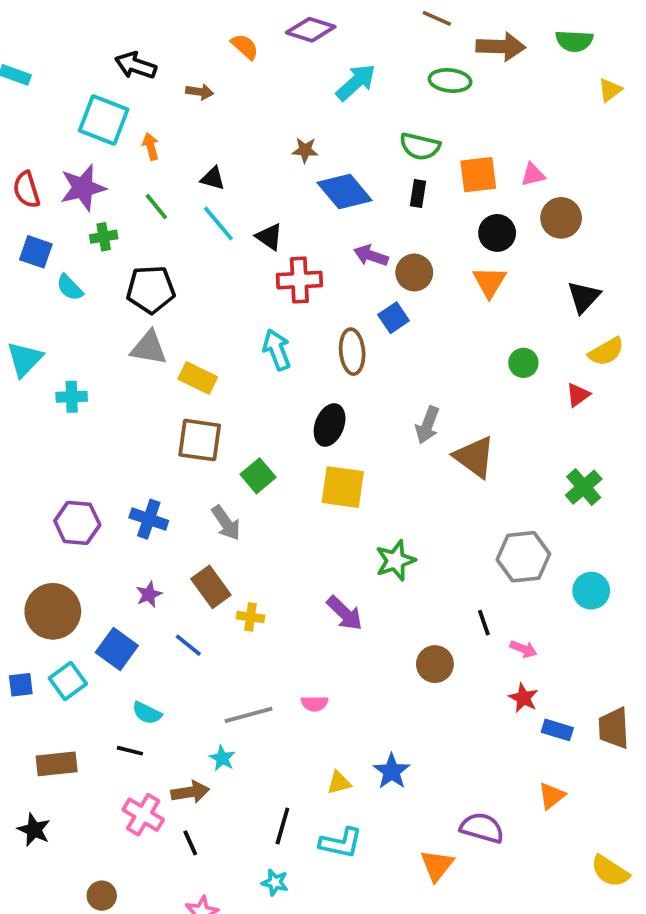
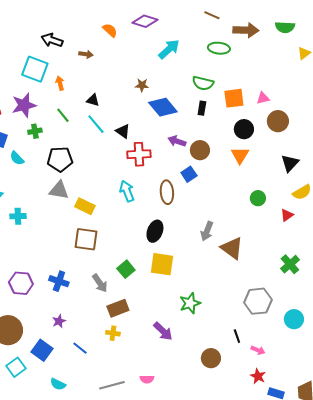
green square: (258, 476) -> (126, 269), moved
brown rectangle: (211, 587) -> (118, 308), moved, turned -75

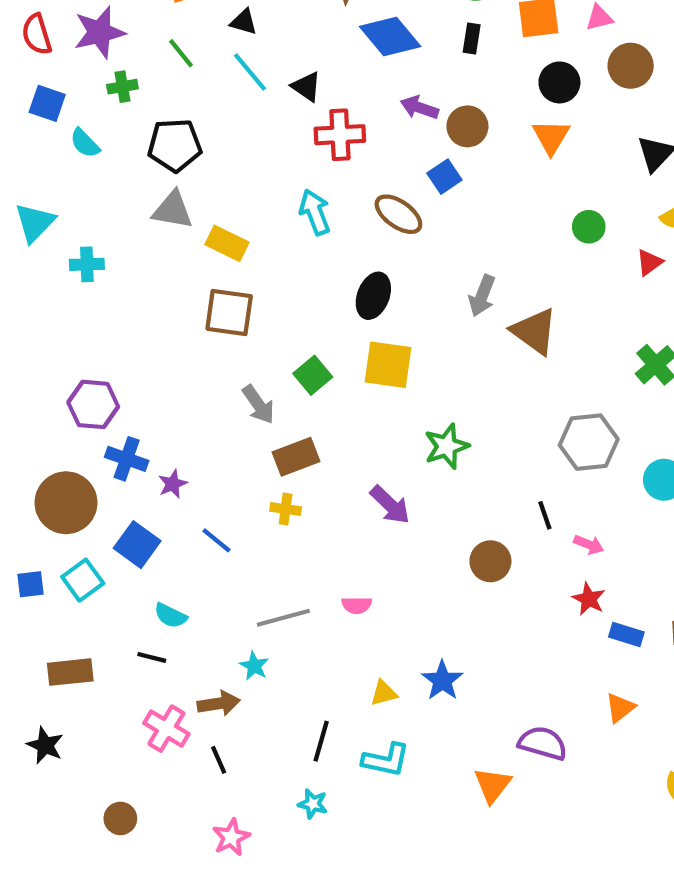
brown ellipse: (167, 192) -> (398, 214), turned -50
blue cross: (59, 281) -> (127, 459), moved

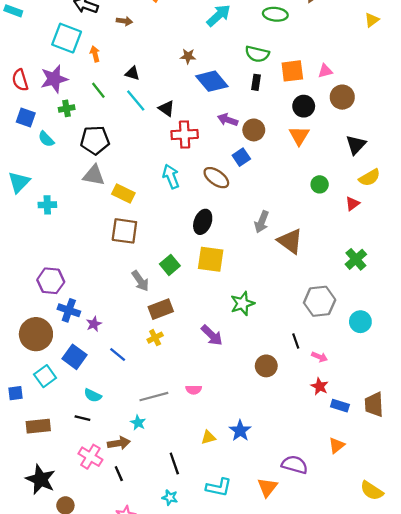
yellow cross: (286, 509) -> (155, 338), turned -35
blue square: (30, 584) -> (16, 393), moved
black line: (321, 741) -> (174, 463), turned -35
black star: (45, 745) -> (41, 479), moved, size x1.5
cyan L-shape: (386, 760) -> (219, 487), moved

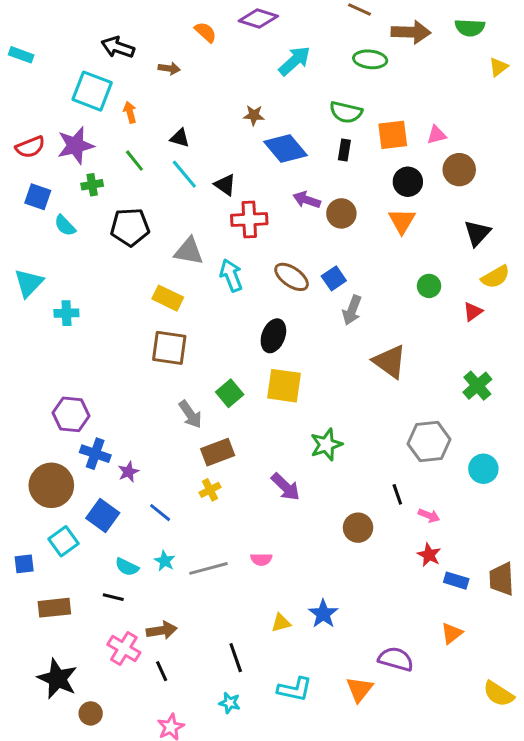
red semicircle: (20, 80) -> (30, 147), turned -95
blue square: (241, 157) -> (334, 278), moved
gray triangle: (94, 175) -> (189, 251), moved
gray arrow: (262, 222) -> (352, 310), moved
cyan star: (138, 423) -> (165, 561), moved

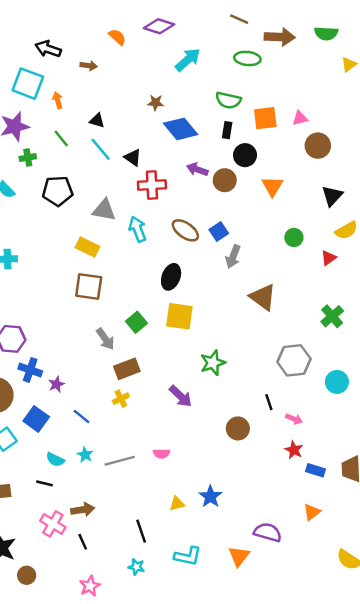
black circle: (408, 182) -> (245, 155), moved

